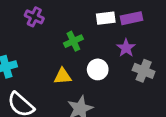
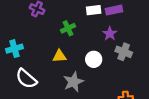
white circle: (98, 69) -> (94, 59), moved

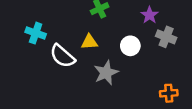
cyan cross: (14, 49) -> (36, 33), turned 35
white semicircle: (26, 79) -> (62, 56), moved

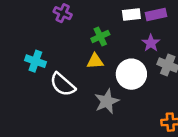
yellow triangle: (89, 42) -> (95, 61), moved
white circle: (130, 46) -> (131, 74), size x1.5

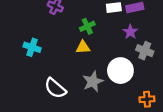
white circle: (131, 74) -> (120, 71), moved
white semicircle: (63, 84) -> (55, 88), moved

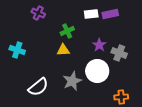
purple star: (130, 32) -> (99, 45), moved
white semicircle: (55, 88) -> (38, 87), turned -80

